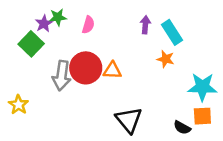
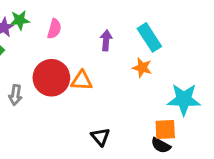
purple arrow: (145, 25) -> (106, 40), moved
gray arrow: (62, 76) -> (15, 95), moved, size x0.6
orange square: (202, 116) -> (165, 130), moved
black triangle: (129, 120) -> (100, 137), size x0.6

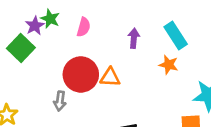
green star: (20, 20) -> (50, 19), turned 30
gray arrow: (15, 95) -> (60, 101), moved

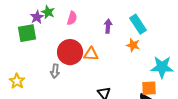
green square: (21, 48) -> (27, 33), turned 36

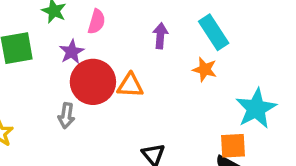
purple star: (37, 17) -> (72, 52), moved
cyan star: (162, 67) -> (256, 108), turned -30

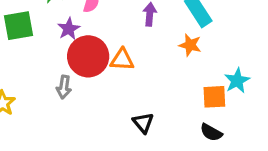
cyan star: (256, 108) -> (237, 81), size x0.7
orange square: (233, 146) -> (214, 97), moved

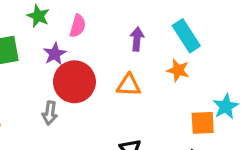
orange triangle: (122, 60) -> (129, 85), moved

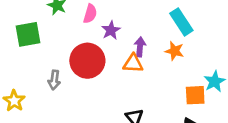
purple arrow: (137, 39) -> (140, 47), moved
purple star: (55, 54) -> (111, 30), moved
gray arrow: (50, 113) -> (54, 80), moved

